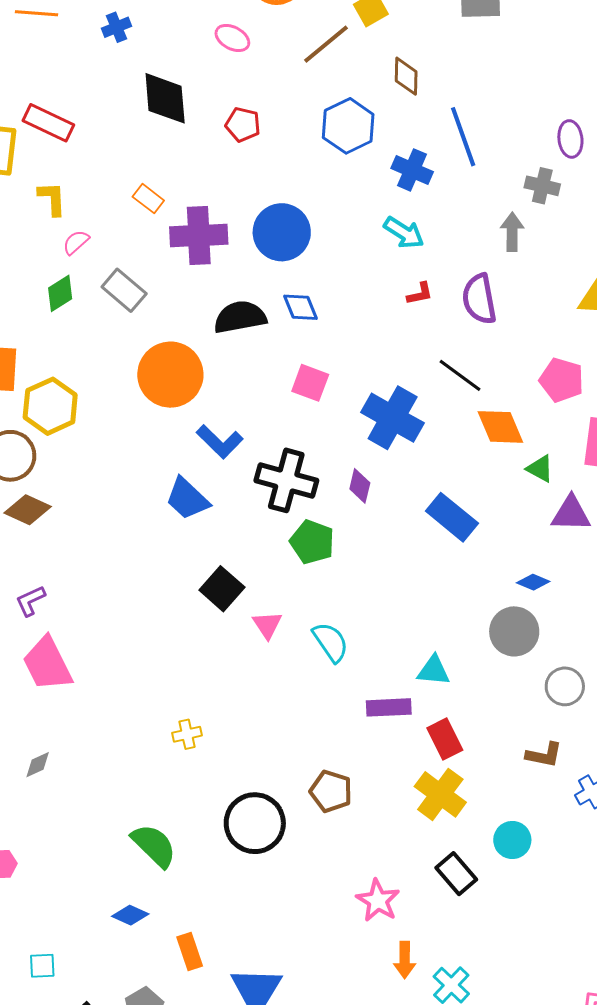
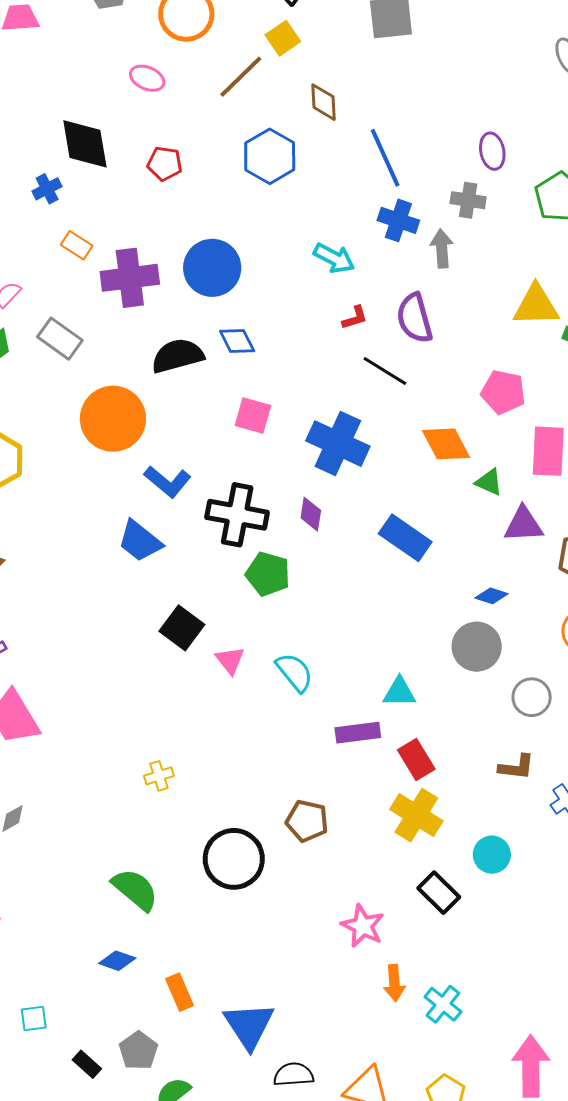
blue cross: (117, 27) -> (47, 189), moved
blue cross: (412, 170) -> (398, 220), moved
black line: (460, 375) -> (385, 371), moved

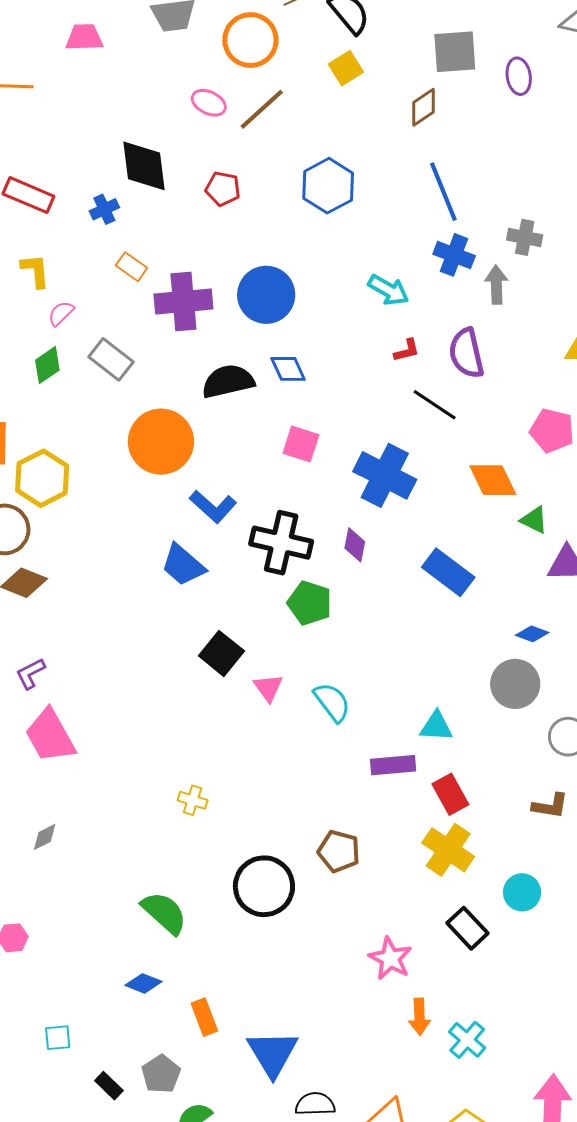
brown line: (241, 77) -> (262, 109), moved
brown diamond: (323, 102) -> (423, 107), moved, turned 57
purple ellipse: (492, 151) -> (519, 76), moved
yellow cross: (159, 776) -> (193, 800), turned 32

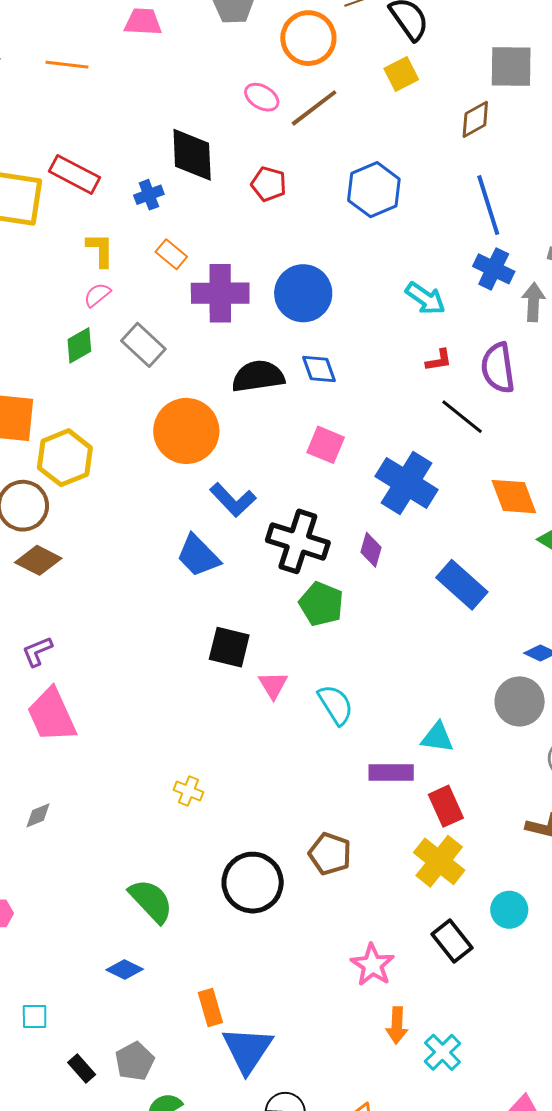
yellow L-shape: (35, 271) -> (100, 250), moved
black square: (221, 653) -> (229, 647), turned -30
orange rectangle: (204, 1017) -> (210, 1008), moved

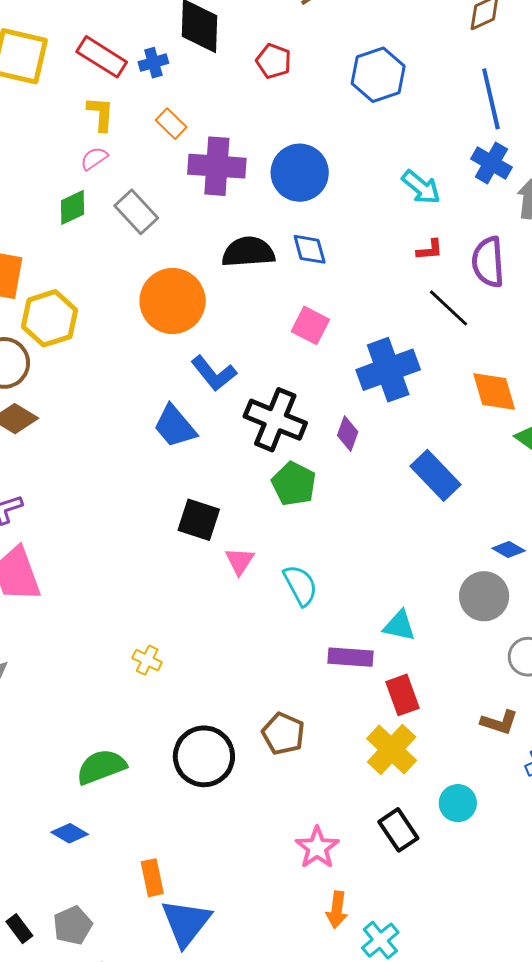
red rectangle: (74, 174) -> (102, 57), moved
blue cross: (407, 483) -> (388, 370), turned 34
green semicircle: (151, 901) -> (101, 767), turned -72

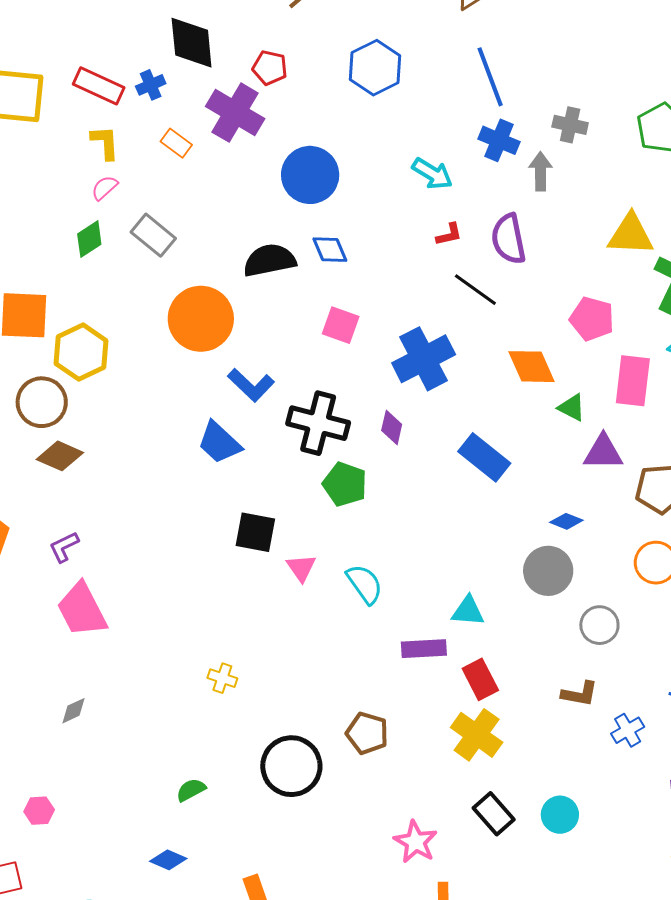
purple cross: (217, 166) -> (235, 113), moved, turned 34
green semicircle: (101, 767) -> (191, 790), size x0.6
cyan circle: (458, 803) -> (560, 815), moved

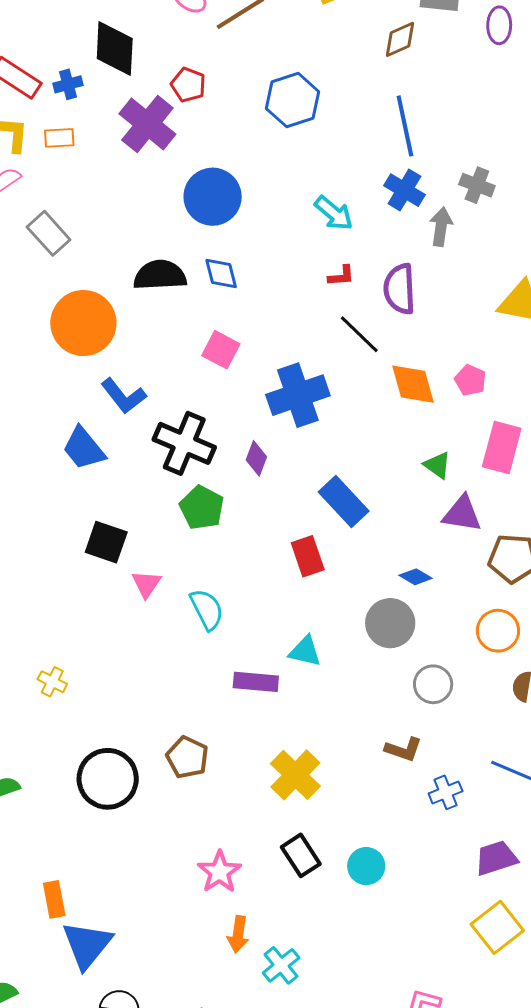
orange rectangle: (176, 143) -> (59, 138), moved, turned -48
pink pentagon: (592, 319) -> (470, 380), size x0.7
orange diamond: (531, 367) -> (413, 384), moved
red rectangle: (480, 679) -> (308, 556), moved

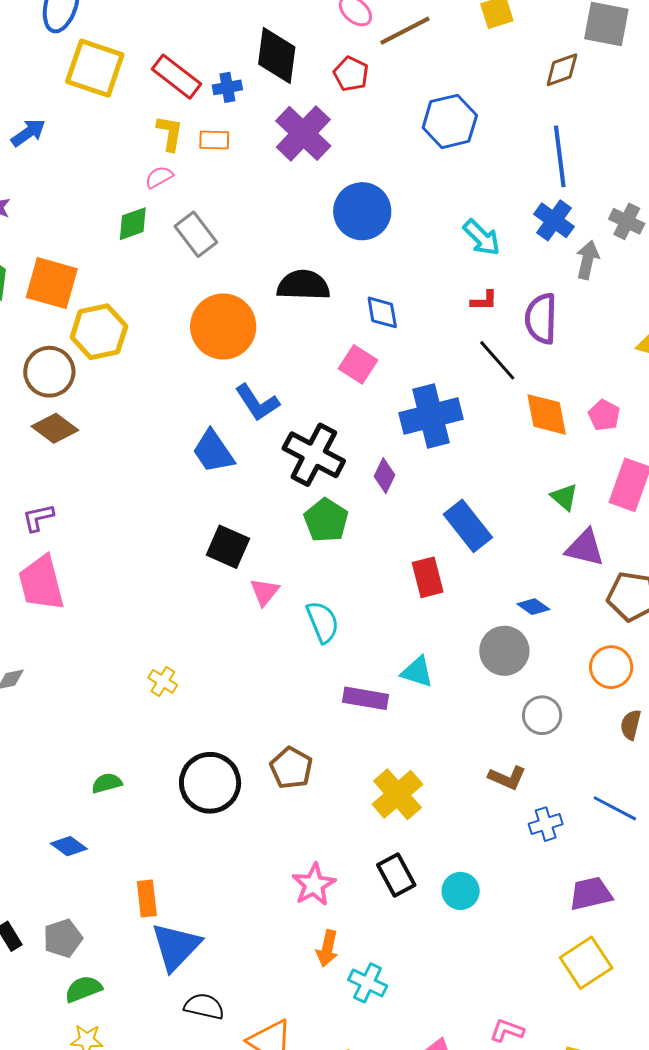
red pentagon: (188, 85) -> (351, 74), moved
blue diamond: (221, 273) -> (382, 312), moved
cyan cross: (281, 965) -> (368, 983), turned -30

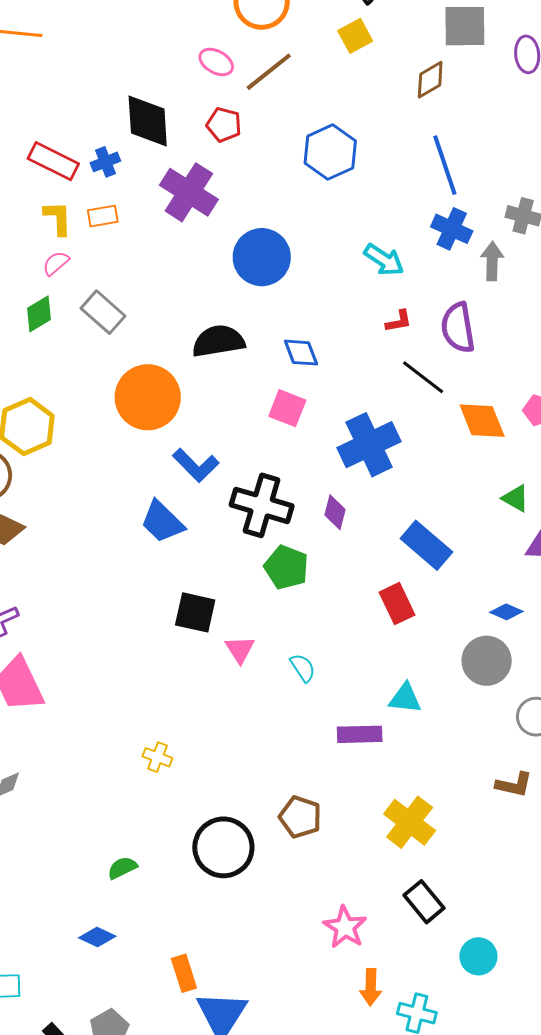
cyan semicircle: (323, 622) -> (303, 668), size x0.7
cyan circle: (461, 891) -> (478, 956), moved

